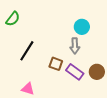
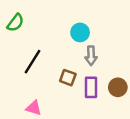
cyan circle: (82, 27) -> (80, 32), moved
purple rectangle: (75, 72) -> (91, 87), turned 54

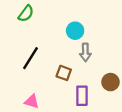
green semicircle: (15, 23) -> (26, 14), moved
purple rectangle: (91, 87) -> (82, 96), moved

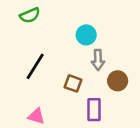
green semicircle: (26, 14) -> (30, 15), turned 30
brown circle: (110, 82) -> (118, 81), moved

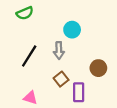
gray arrow: (98, 60) -> (59, 51), moved
brown square: (73, 83) -> (61, 79), moved, turned 32

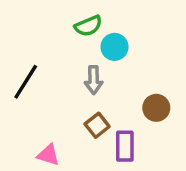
green semicircle: (25, 13) -> (88, 26), moved
black line: (29, 56) -> (26, 82), moved

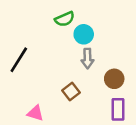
gray arrow: (94, 80) -> (87, 58), moved
purple rectangle: (125, 146) -> (118, 109), moved

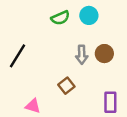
cyan circle: (84, 34) -> (89, 15), moved
brown circle: (114, 79) -> (104, 54), moved

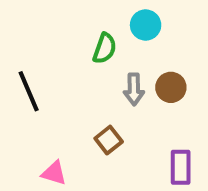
green semicircle: (60, 18) -> (105, 48), moved, turned -48
black line: (17, 56) -> (29, 91), turned -55

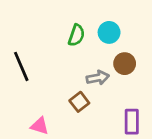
cyan circle: (146, 25) -> (109, 32), moved
gray arrow: (134, 89) -> (98, 78), moved, turned -100

